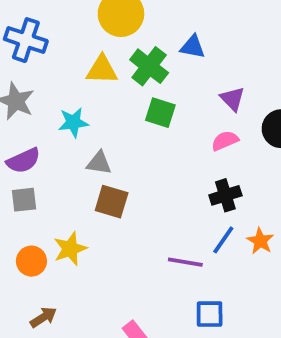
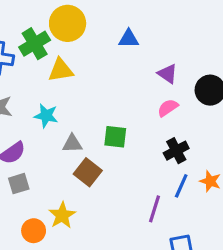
green cross: (149, 66) -> (35, 44), moved, turned 32
green square: (160, 113) -> (115, 137), moved
cyan star: (73, 122) -> (46, 116), turned 30
brown square: (112, 202) -> (88, 172), turned 32
purple line: (185, 262) -> (155, 209), turned -72

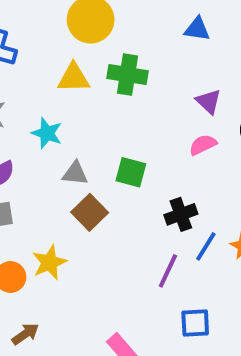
blue triangle: (129, 39) -> (197, 29), moved
green cross: (35, 44) -> (128, 75), moved, turned 32
black cross: (176, 151) -> (181, 214), moved

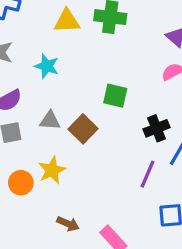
gray triangle: (75, 173) -> (50, 121), moved
brown arrow: (25, 334) -> (68, 224), moved, turned 60

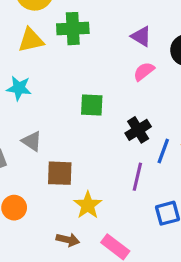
gray triangle: (50, 121) -> (32, 141), turned 40
brown square: (83, 129) -> (60, 173), moved, turned -32
yellow star: (52, 170) -> (88, 205), moved

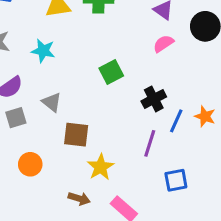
green square: (92, 105) -> (111, 72), turned -35

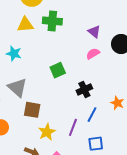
gray triangle: (52, 102) -> (17, 88), size x1.5
blue line: (176, 121) -> (92, 115), moved
purple line: (150, 143) -> (73, 127), moved

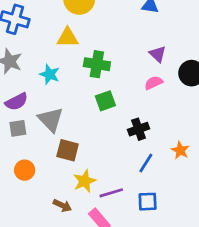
green cross: (52, 21) -> (97, 64), moved
purple line: (73, 127) -> (111, 193), moved, turned 48

